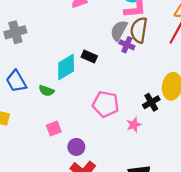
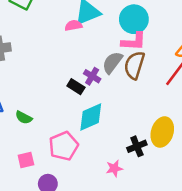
purple cross: (127, 45) -> (92, 76), moved
cyan diamond: (66, 67) -> (91, 117), moved
pink pentagon: (106, 104) -> (64, 146), moved, turned 30

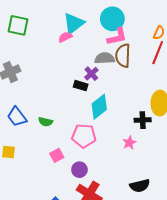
gray semicircle: (112, 63) -> (105, 58), turned 66
purple cross: (92, 76) -> (91, 74), turned 32
pink pentagon: (64, 146) -> (84, 136), turned -30
black cross: (137, 146) -> (143, 120), turned 35

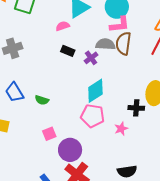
pink semicircle: (65, 37) -> (63, 26), moved
black rectangle: (81, 86) -> (68, 51), moved
pink pentagon: (84, 136) -> (93, 116), moved
purple circle: (79, 170) -> (70, 150), size x1.5

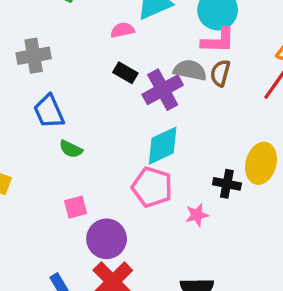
brown semicircle: (123, 43) -> (220, 73), size x0.7
purple cross: (91, 58) -> (163, 90), size x1.6
blue trapezoid: (14, 92) -> (49, 111), moved

